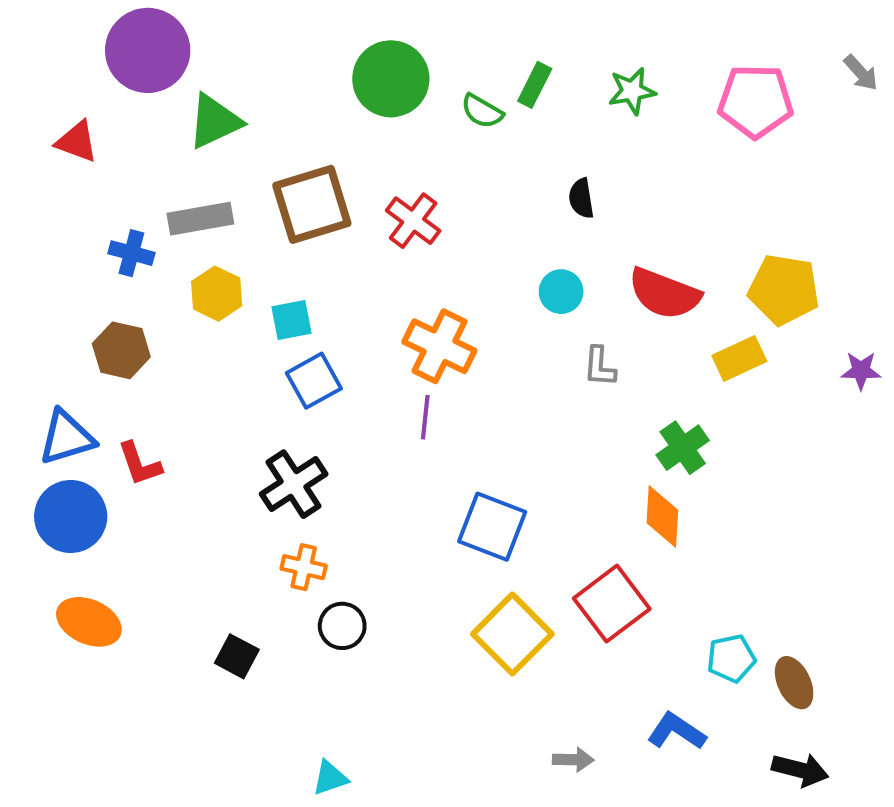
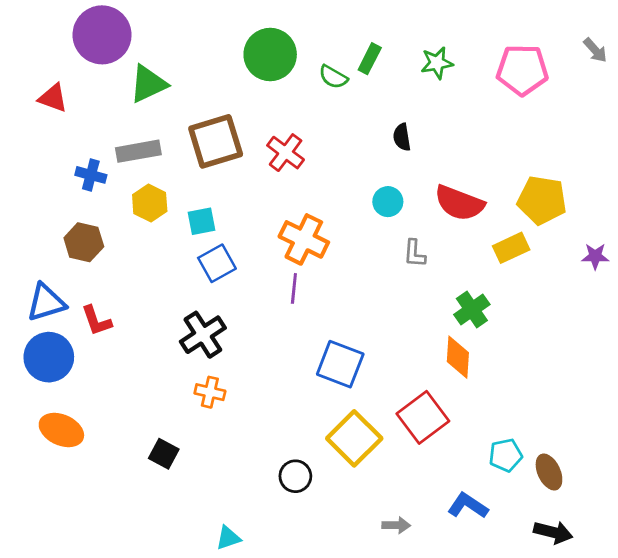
black circle: (342, 626) -> (295, 476), moved

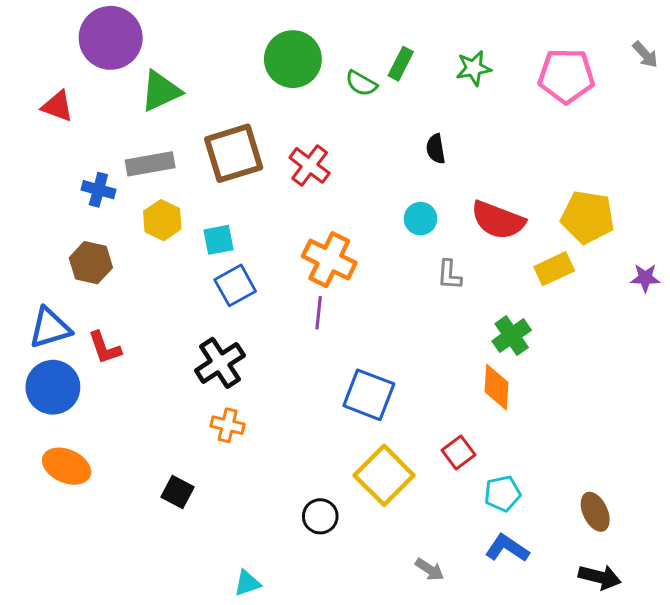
red square: (423, 417) -> (458, 453), size x0.6
cyan pentagon: (506, 455) -> (503, 494), moved
gray arrow: (396, 525) -> (430, 569), turned 32

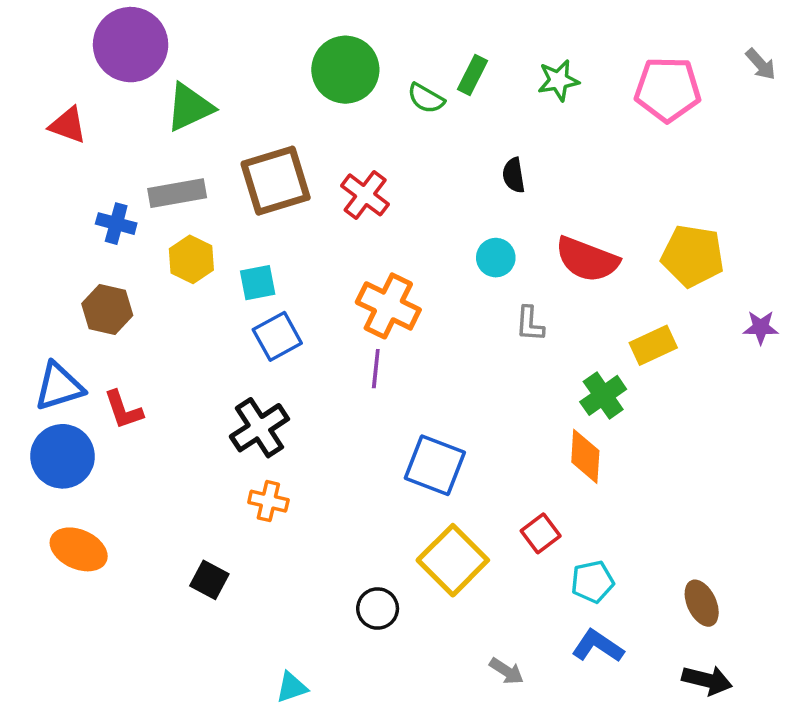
yellow rectangle: (554, 269) -> (653, 345), moved

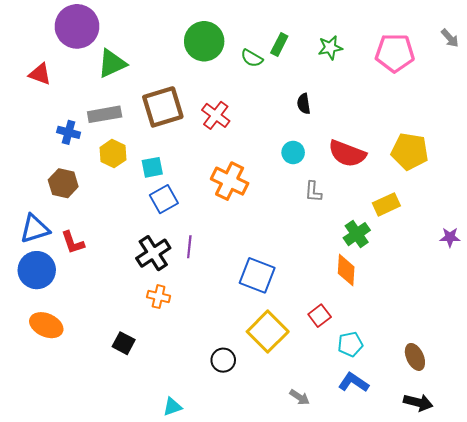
purple star: (761, 327) -> (450, 237), moved
purple line: (376, 369) -> (189, 247), moved

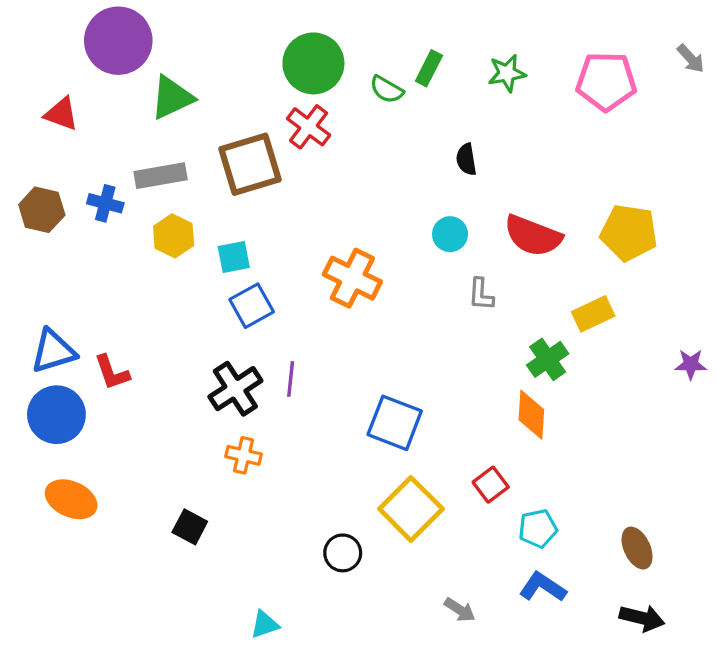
red cross: (216, 115) -> (309, 127), moved
brown hexagon: (63, 183) -> (42, 210), moved

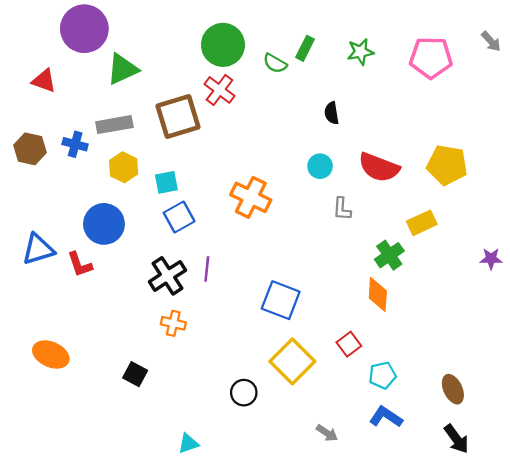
blue circle: (56, 415) -> (104, 224), moved
black arrow: (642, 618) -> (456, 439), turned 40

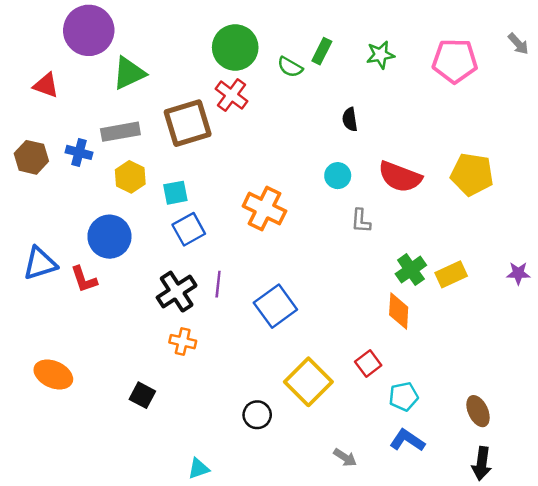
yellow rectangle: (422, 223) -> (451, 274), moved
blue square: (281, 300) -> (275, 306), moved, turned 33
black arrow: (456, 439) -> (482, 464), turned 44

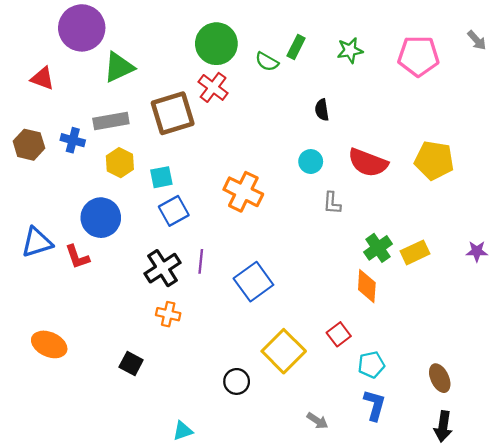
blue L-shape: (407, 440) -> (375, 405), turned 72

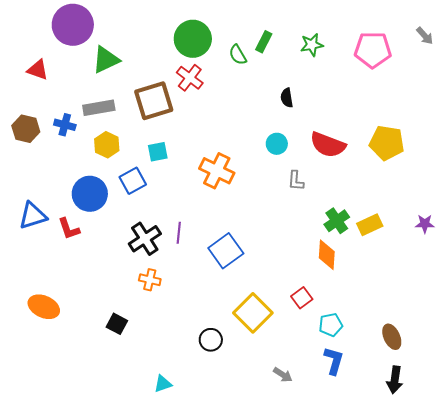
green semicircle: (267, 62) -> (238, 55), turned 30
cyan square: (161, 177) -> (158, 152), moved
blue square: (174, 211) -> (133, 181), moved

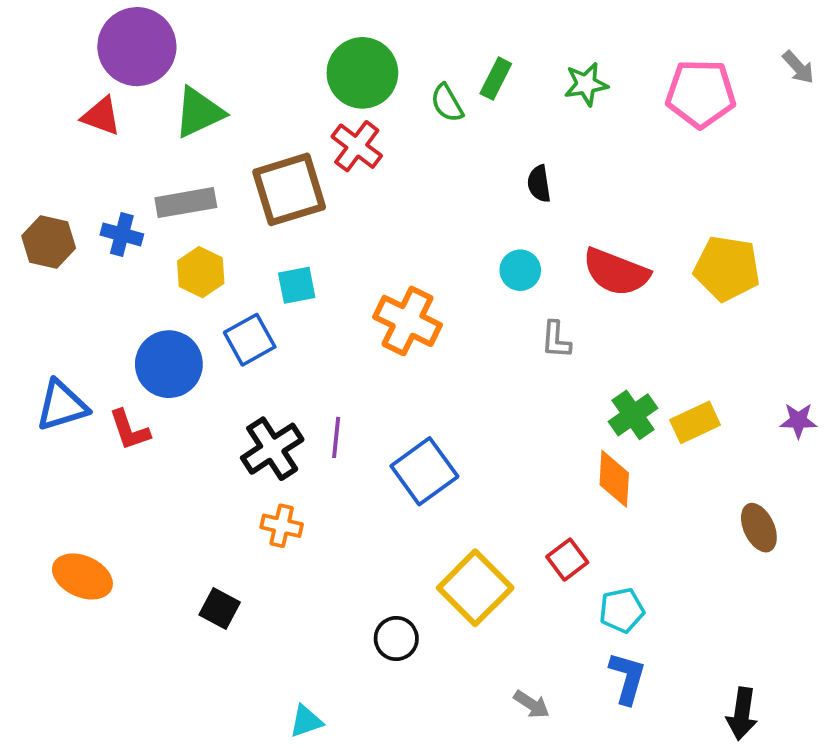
red triangle: (38, 70) -> (101, 116), moved
brown ellipse: (392, 337) -> (759, 528), moved

